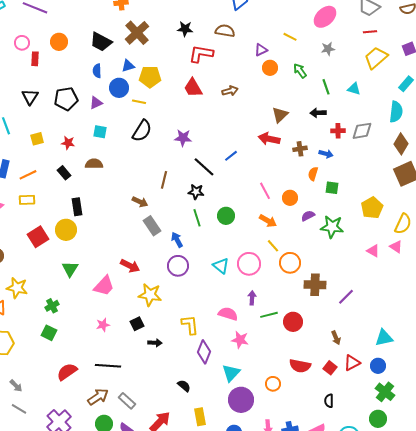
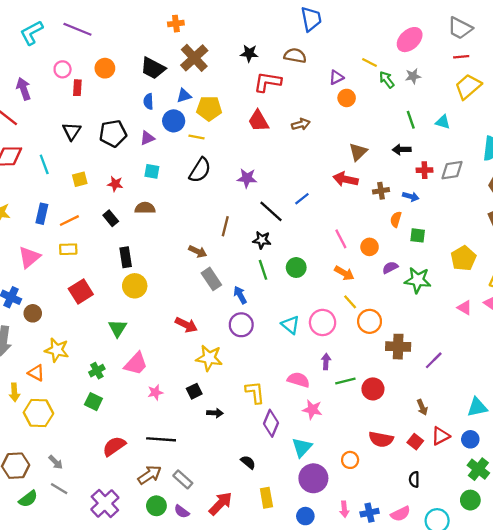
green arrow: (300, 71) -> (387, 80), moved
yellow circle: (66, 230) -> (135, 286), moved
pink trapezoid: (104, 286) -> (136, 364), moved

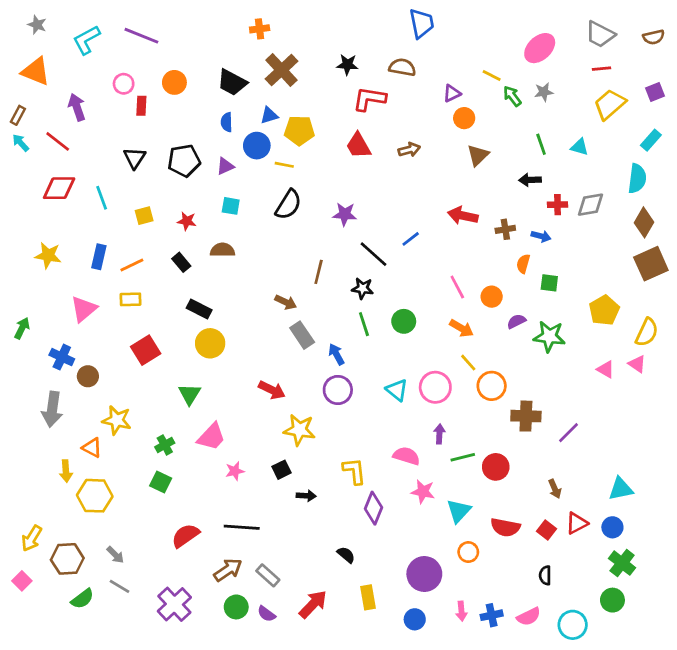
brown triangle: (358, 152) -> (478, 155), moved
black rectangle: (126, 257) -> (199, 309), turned -54
cyan triangle: (302, 447) -> (459, 511), moved

